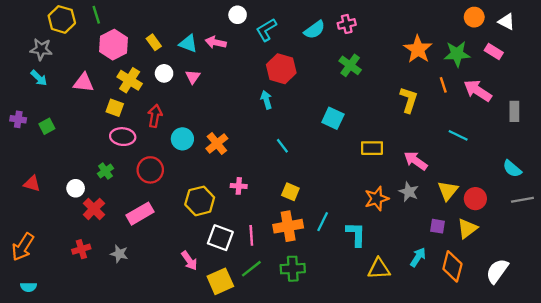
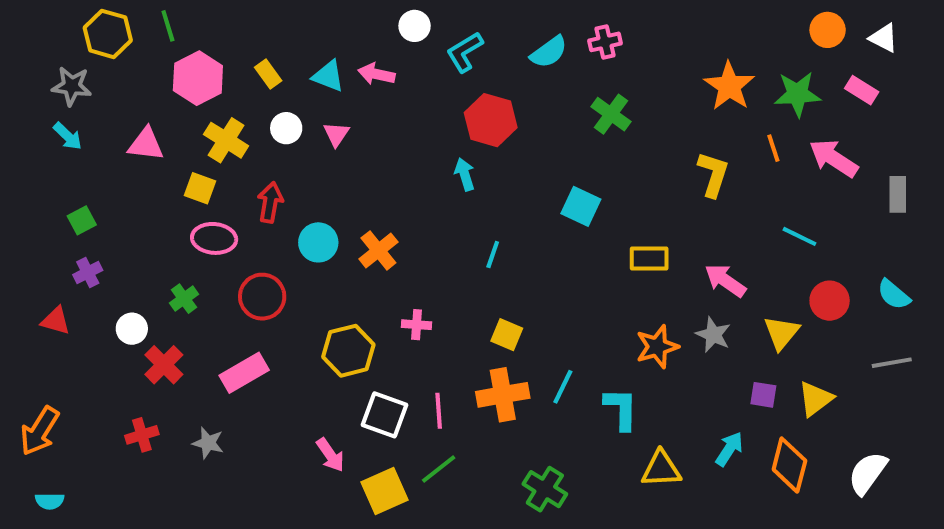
purple cross: (18, 119) -> (88, 273), moved, turned -35
cyan line: (282, 146) -> (493, 254), turned 56
red circle: (475, 199) -> (830, 301), moved
gray line: (522, 200) -> (892, 363), moved
green cross: (293, 269) -> (545, 489), moved, turned 35

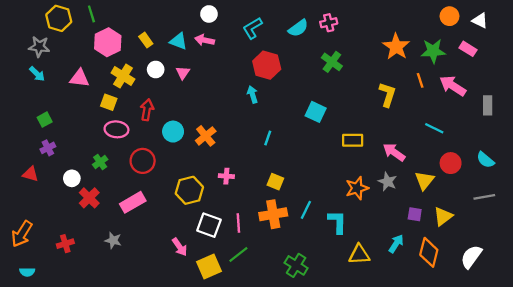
white circle: (415, 26) -> (209, 14), moved
red cross: (142, 435) -> (65, 244), moved

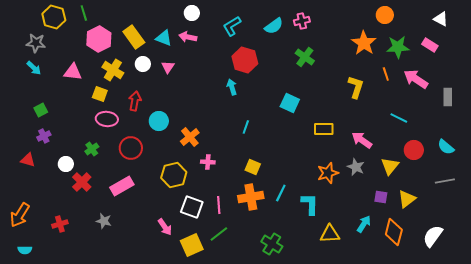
orange circle: (450, 16) -> (385, 15), moved
yellow rectangle: (146, 40) -> (134, 37), size x1.6
orange cross: (206, 136) -> (190, 137), moved

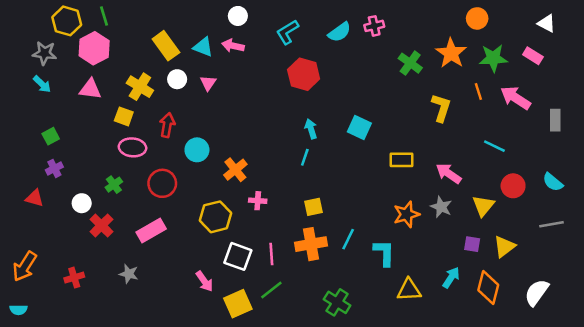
pink hexagon: (99, 39) -> (94, 48), moved
green cross: (305, 57) -> (410, 63), moved
cyan arrow: (232, 87) -> (311, 129), moved
yellow square: (253, 167) -> (313, 207), turned -35
cyan semicircle: (25, 250) -> (18, 310), moved

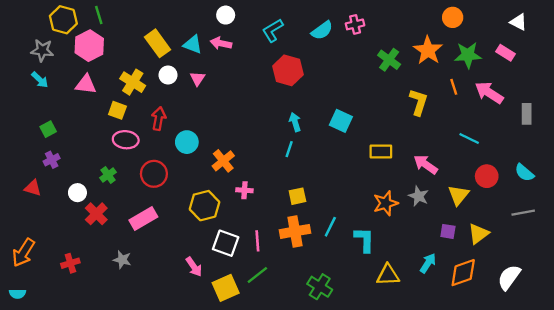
orange diamond: (488, 287) -> (463, 273), turned 56

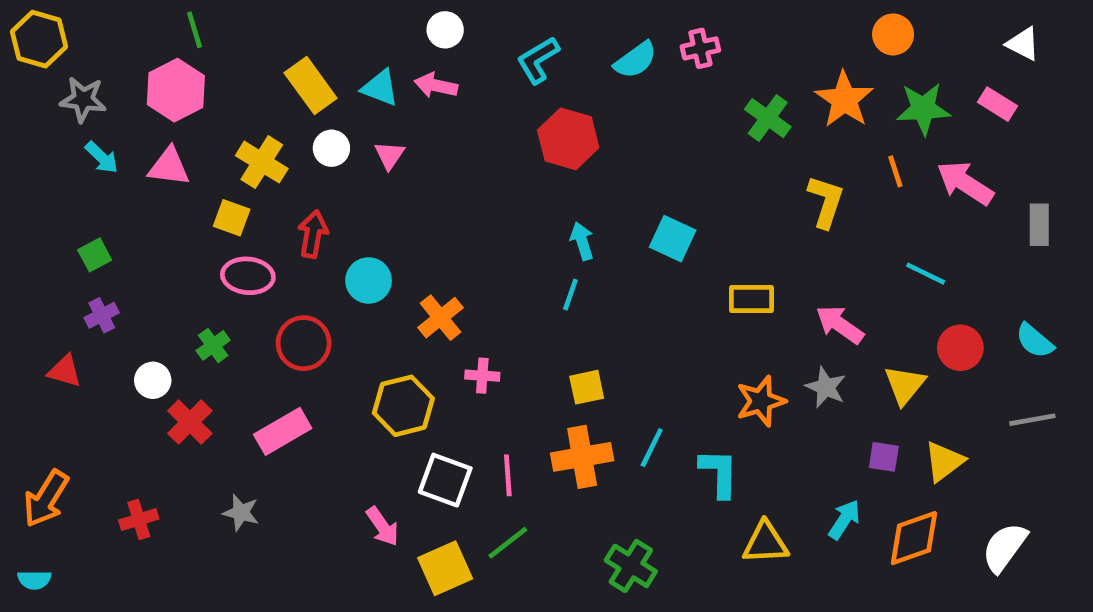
yellow hexagon: (63, 20) -> (39, 39), moved
cyan arrow: (40, 80) -> (102, 157), moved

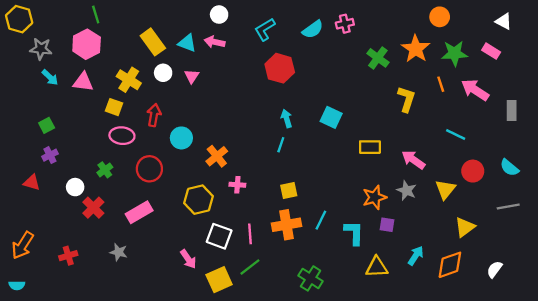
purple square: (884, 457) -> (387, 225), moved
white semicircle: (1004, 547) -> (494, 269), size x0.7

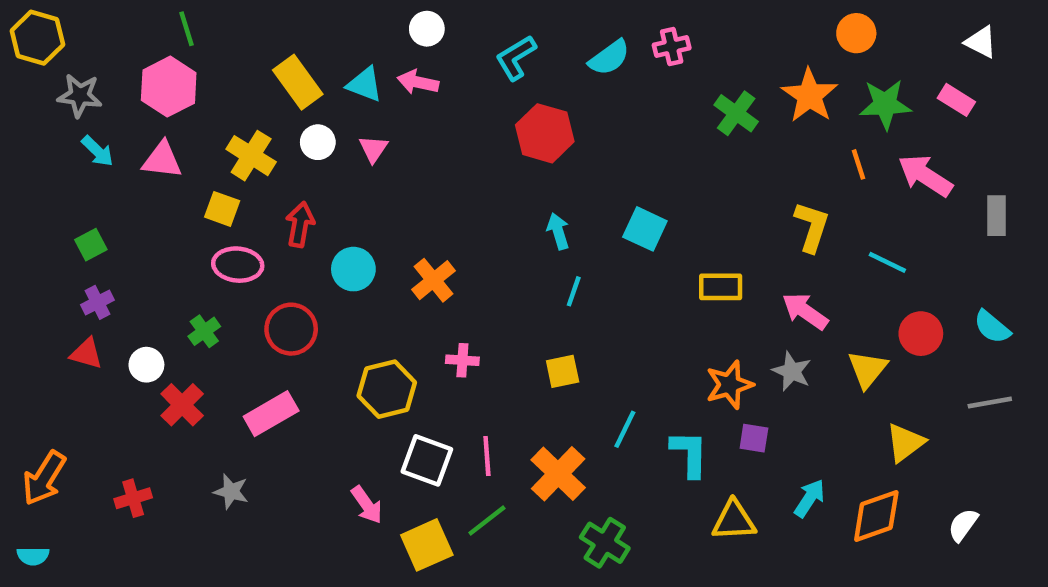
yellow L-shape: (407, 99) -> (812, 227), moved
cyan line: (281, 145) -> (574, 291), moved
orange cross: (217, 156) -> (434, 280), moved
red triangle: (32, 182) -> (86, 354), moved
orange cross: (287, 225) -> (558, 474), moved, turned -36

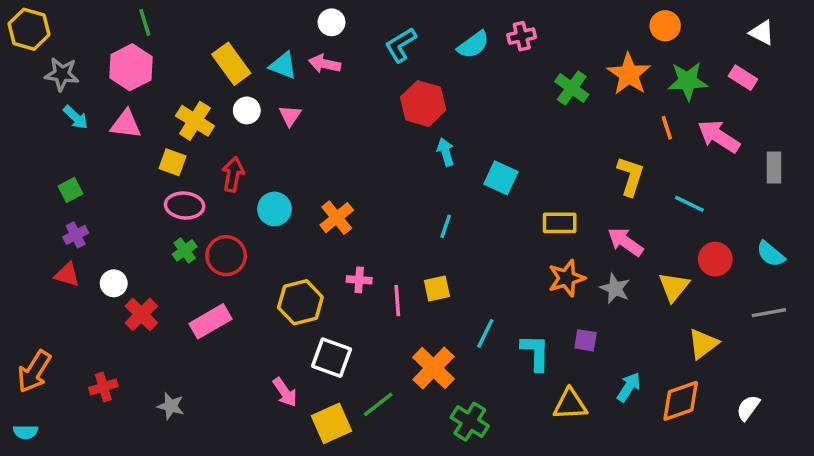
cyan arrow: (558, 231) -> (446, 152), moved
green cross: (204, 331) -> (185, 250), moved
orange star: (729, 385) -> (567, 278), moved
pink line: (487, 456) -> (397, 301), moved
gray star: (231, 492) -> (171, 406), moved

